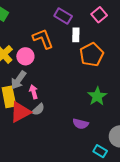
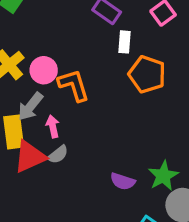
orange L-shape: (43, 39) -> (74, 85), moved
orange pentagon: (92, 55) -> (147, 74), turned -30
green star: (97, 96) -> (163, 176), moved

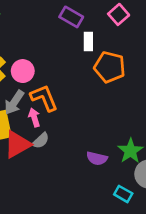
orange L-shape: (74, 85) -> (44, 98), moved

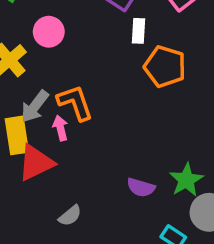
pink circle: (23, 71) -> (49, 32), moved
gray semicircle: (41, 141) -> (70, 216), moved

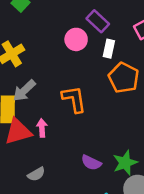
pink circle: (49, 32) -> (76, 39), moved
orange L-shape: (75, 103) -> (74, 99), moved
pink arrow: (61, 128) -> (42, 128), moved

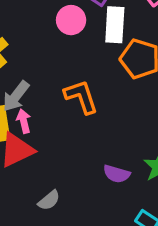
white rectangle: (109, 49) -> (115, 25), size x1.5
pink arrow: (42, 128) -> (24, 121), moved

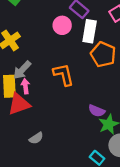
purple semicircle: (117, 174) -> (97, 111), moved

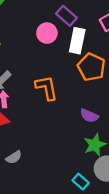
purple semicircle: (97, 111) -> (89, 116), moved

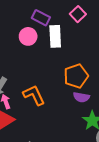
orange pentagon: (91, 67) -> (76, 76), moved, turned -30
orange L-shape: (47, 88) -> (34, 95), moved

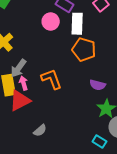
orange pentagon: (76, 76) -> (84, 50), moved, turned 30

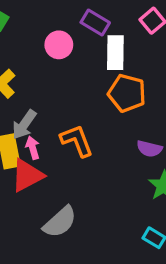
pink circle: (51, 21) -> (59, 45), moved
gray semicircle: (40, 130) -> (60, 222), size x1.6

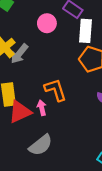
gray arrow: (24, 125) -> (19, 54), moved
pink arrow: (33, 148) -> (42, 108), moved

